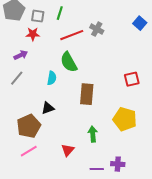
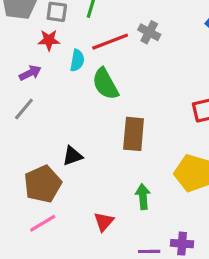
cyan semicircle: (52, 78) -> (77, 60), moved

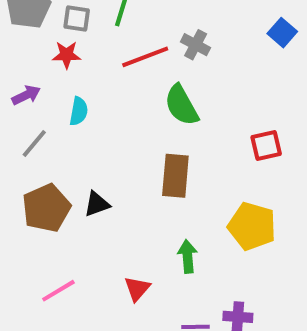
cyan semicircle: (77, 60) -> (79, 111), moved
purple arrow: (30, 73) -> (26, 95), moved
green semicircle: (105, 84) -> (181, 105), moved
brown pentagon: (43, 184) -> (46, 208), moved

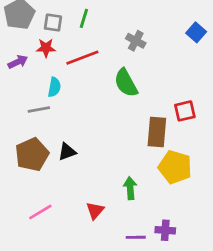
red line: (145, 57) -> (82, 58), moved
purple arrow: (26, 95) -> (18, 62), moved
gray line: (34, 143) -> (39, 110), moved, turned 40
brown rectangle: (175, 176) -> (157, 132), moved

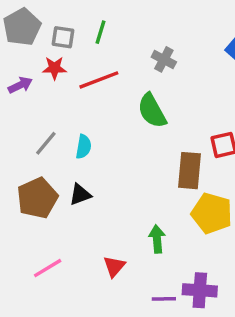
cyan semicircle: (54, 87) -> (84, 147), moved
gray line: (39, 110) -> (46, 143), turned -40
purple cross: (165, 230) -> (200, 290), size x1.4

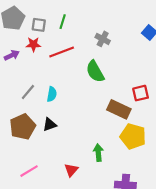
brown rectangle: (190, 171) -> (119, 109), turned -70

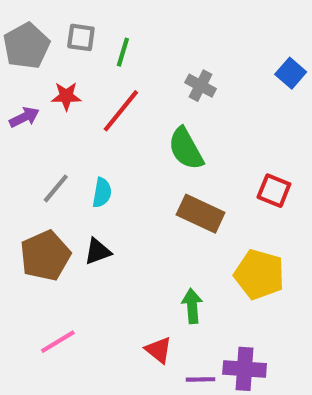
gray square: (39, 25) -> (81, 37), moved
red line: (62, 52) -> (121, 111), turned -30
red square: (141, 93) -> (274, 191), turned 35
brown rectangle: (119, 109) -> (201, 214), moved
red triangle: (71, 170) -> (159, 350), moved, turned -32

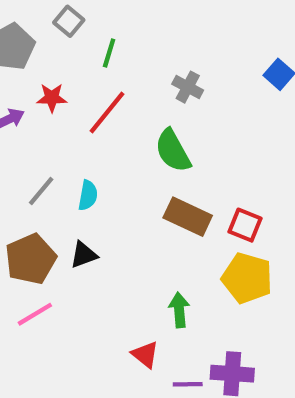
gray square: (81, 37) -> (69, 21), moved, turned 32
red square: (274, 191) -> (245, 225), moved
pink line: (58, 342) -> (35, 314), moved

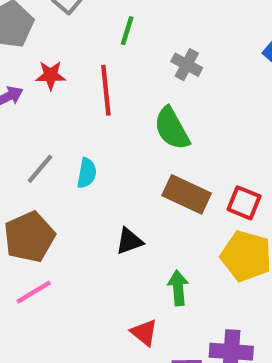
green line: (109, 53) -> (127, 31), moved
red line: (107, 113) -> (106, 90), turned -45
black triangle: (84, 255) -> (129, 241), moved

